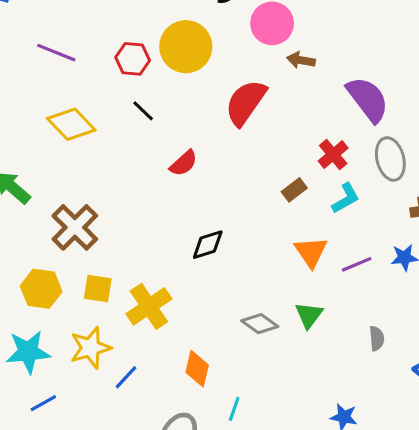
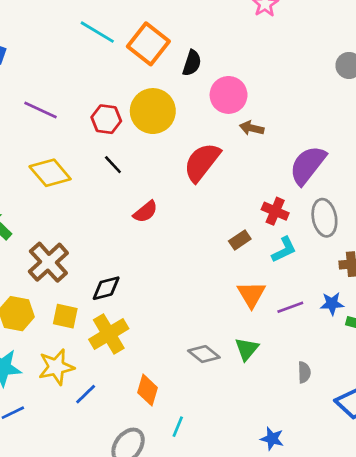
purple semicircle: (368, 99) -> (308, 165), turned -108
red cross: (333, 155) -> (275, 211), turned -30
black diamond: (208, 245) -> (106, 288), moved

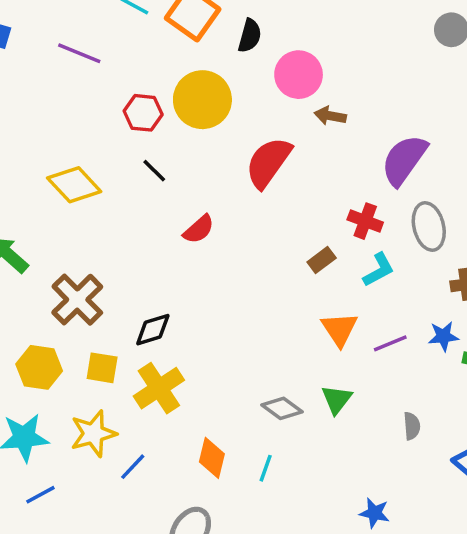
purple line: (41, 110) -> (79, 53), moved
cyan line: (178, 427) -> (266, 468), moved

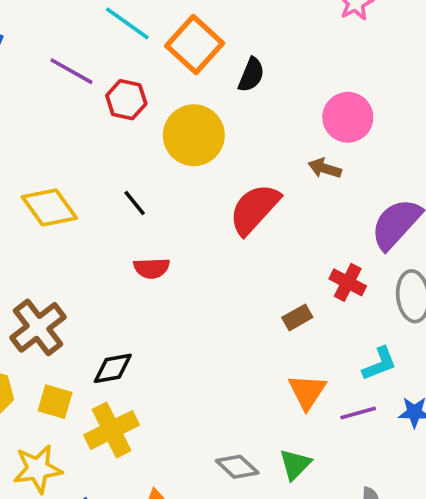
pink circle: (299, 75) -> (348, 117), moved
red hexagon: (143, 113) -> (126, 100), moved
red semicircle: (199, 229) -> (152, 268), moved, turned 32
cyan L-shape: (379, 270) -> (379, 364), moved

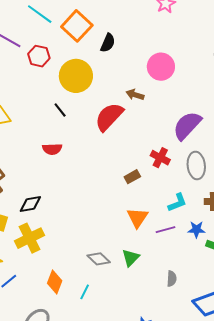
brown arrow: (325, 168) -> (135, 95), moved
black line: (135, 203) -> (60, 110), moved

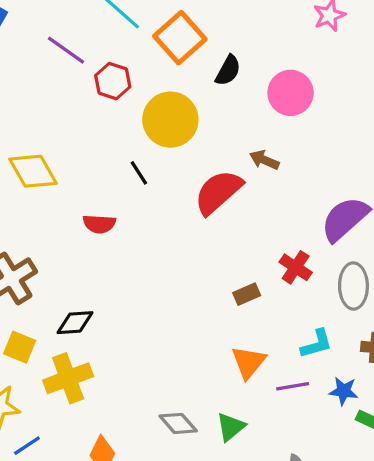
pink circle: (161, 67) -> (291, 93), moved
red semicircle: (52, 149) -> (99, 224), moved

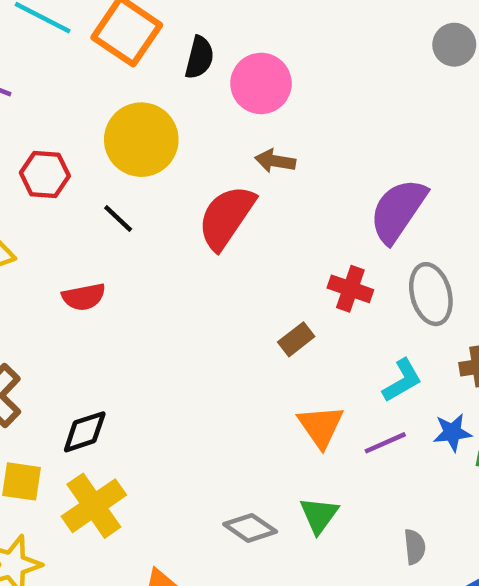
red hexagon: (113, 81) -> (45, 174), moved
pink circle: (291, 93) -> (261, 83), moved

